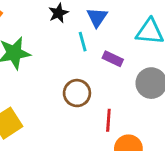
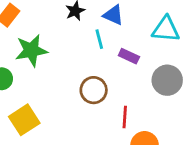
blue triangle: (97, 17) -> (113, 15), turned -40

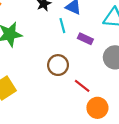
red line: (125, 117) -> (82, 86), turned -56

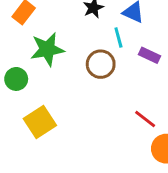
brown circle: (58, 65) -> (101, 64), moved

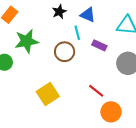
yellow square: (40, 122) -> (48, 94), moved

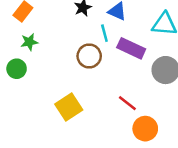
green star: (27, 41) -> (29, 42), moved, size x0.6
purple rectangle: (99, 45) -> (131, 48), size x1.5

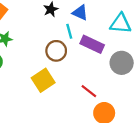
yellow square: (69, 107) -> (43, 80), moved

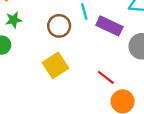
brown circle: (56, 51) -> (59, 26), moved

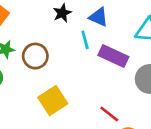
brown circle: (59, 26) -> (35, 56), moved

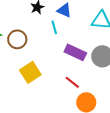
purple rectangle: (113, 56) -> (75, 52), moved

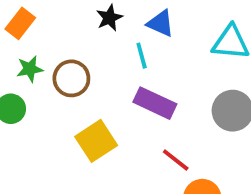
purple rectangle: (75, 52) -> (155, 103), moved

